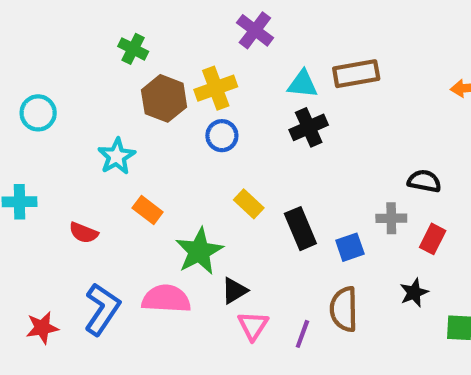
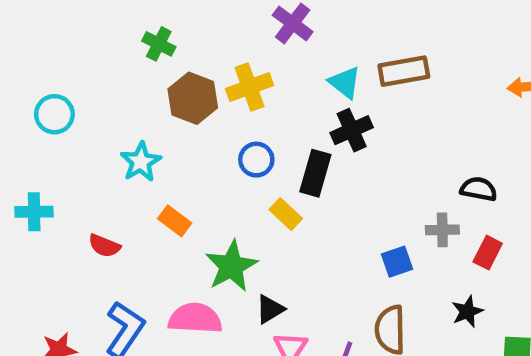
cyan triangle: (302, 84) -> (345, 82), turned 32
blue circle: (222, 136) -> (256, 160), moved
black rectangle: (300, 229) -> (315, 173), moved, turned 39

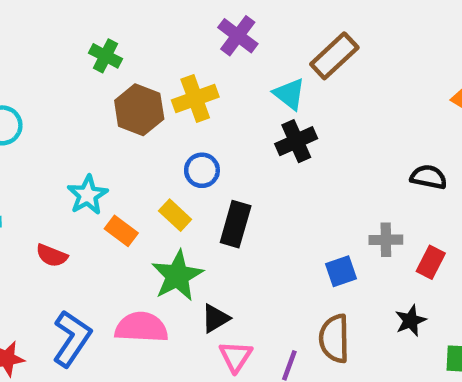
brown rectangle: (404, 71) -> (334, 56), moved, turned -33
cyan star: (141, 162) -> (88, 195), moved
black rectangle: (315, 173) -> (236, 224), moved
black semicircle: (479, 189) -> (429, 177), moved
yellow rectangle: (286, 214) -> (175, 215), moved

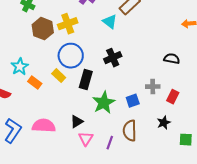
black cross: (296, 141) -> (113, 58), moved
blue circle: (202, 170) -> (71, 56), size x1.6
green star: (177, 276) -> (104, 103), moved

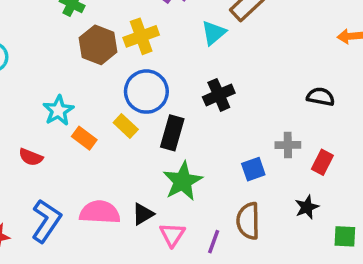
cyan triangle: (110, 22) -> (214, 33), turned 42
green star: (104, 103) -> (183, 181), moved
black triangle: (77, 122) -> (143, 214), moved

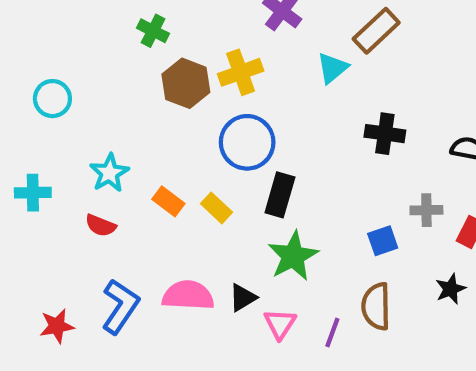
black cross: (219, 95) -> (385, 134), moved, turned 32
cyan star: (58, 110) -> (109, 173), moved
yellow rectangle: (126, 126) -> (217, 208), moved

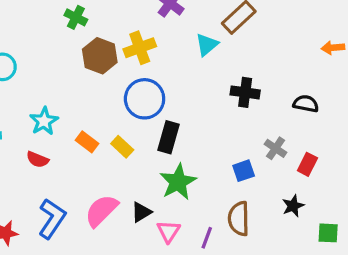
gray cross: (426, 210) -> (275, 148), turned 35
pink semicircle: (188, 295) -> (101, 211), turned -48

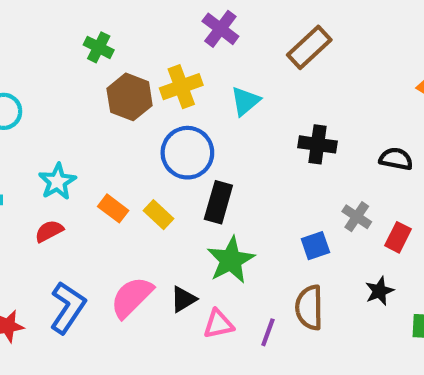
cyan triangle: (207, 45) -> (245, 101), moved
red semicircle: (38, 160) -> (49, 231), turned 130
pink triangle: (168, 231) -> (218, 324), turned 45

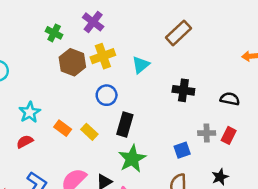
purple cross: (220, 29) -> (93, 22), moved
blue circle: (187, 153) -> (107, 95), size x0.7
gray cross: (357, 217) -> (207, 133), turned -35
red rectangle: (398, 237) -> (229, 135), moved

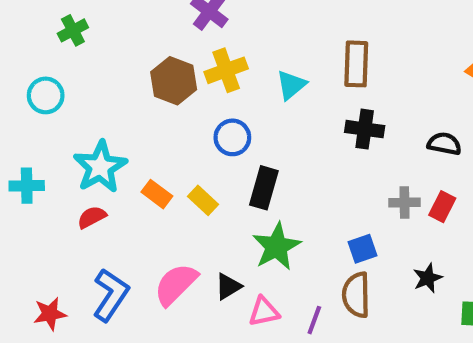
green cross: (54, 33) -> (73, 30), moved, turned 35
brown rectangle: (179, 33) -> (356, 64), moved, turned -45
cyan star: (30, 112) -> (100, 167), size x1.4
blue square: (182, 150) -> (363, 249), moved

